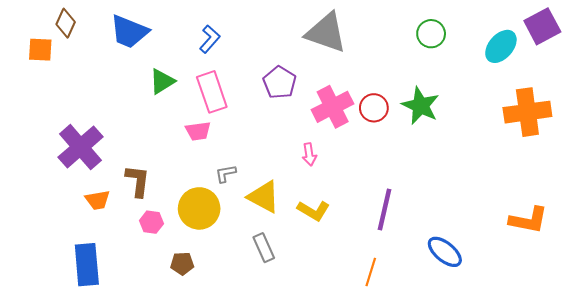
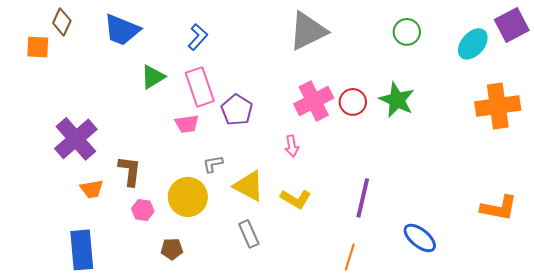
gray triangle: (326, 33) -> (308, 31), turned -45
purple pentagon: (280, 82) -> (237, 110), moved

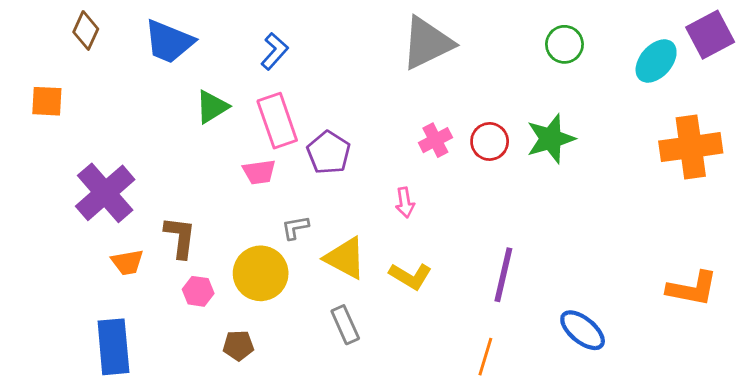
orange square: (38, 47) -> (47, 101), moved
green star: (397, 100) -> (551, 139), turned 30
pink cross: (314, 101) -> (435, 140), size x0.6

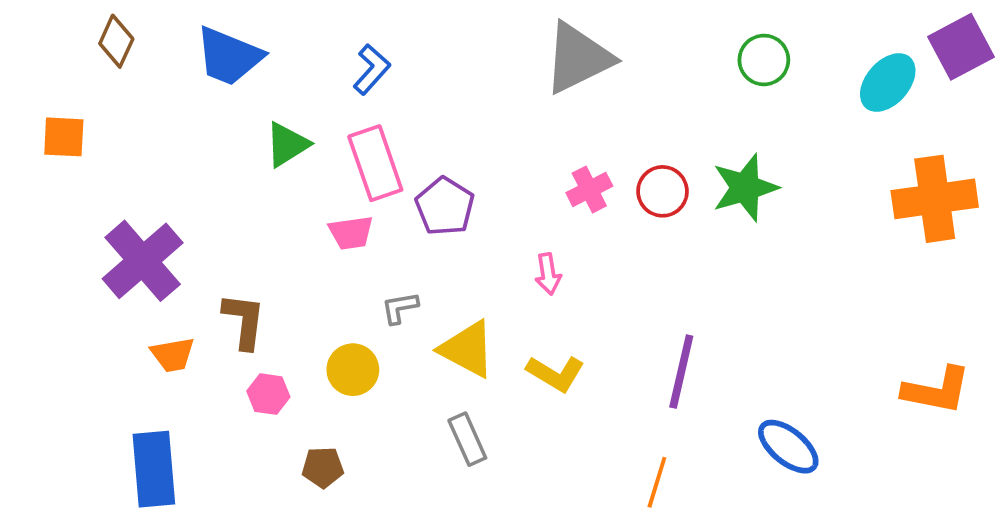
yellow circle: (261, 273) -> (353, 370), size x0.7

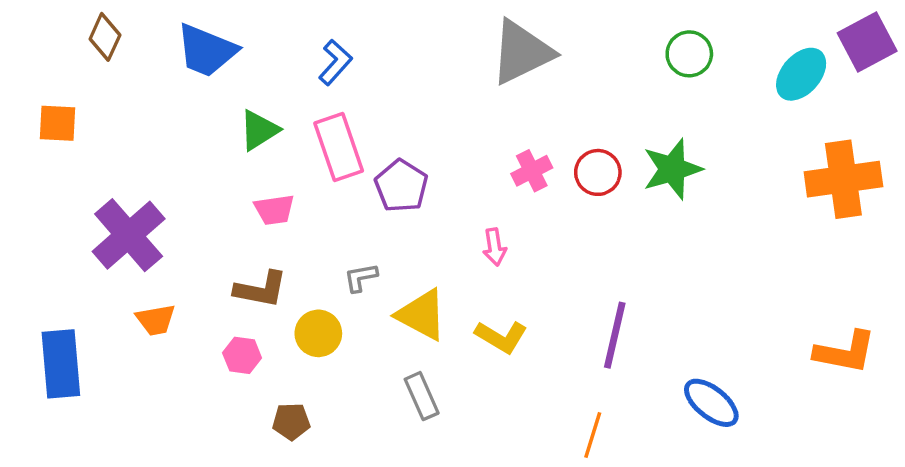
pink trapezoid: (351, 233) -> (274, 210), moved
brown L-shape: (244, 321) -> (261, 289), moved, turned 94
blue rectangle: (154, 469) -> (61, 364), moved

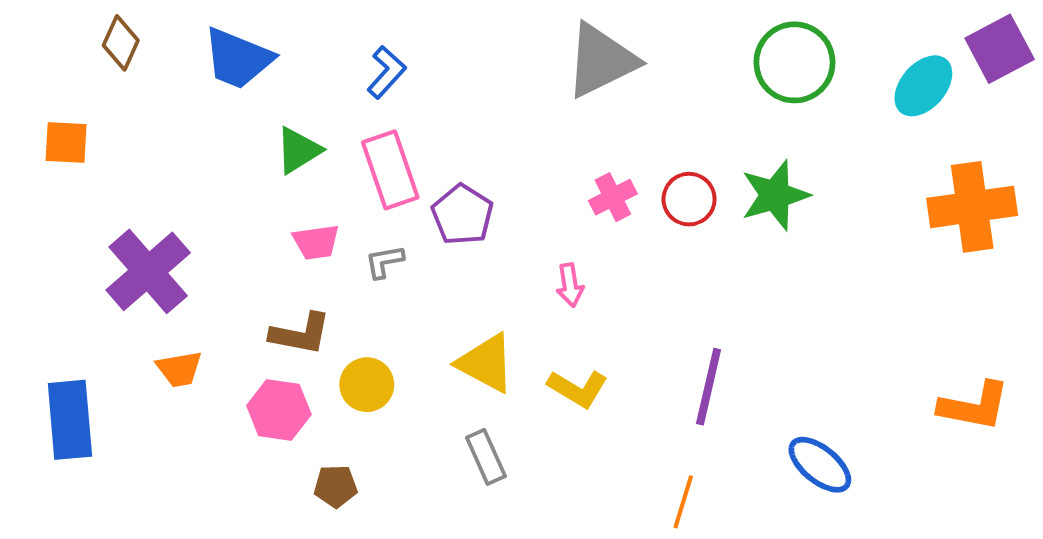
green circle: (689, 54) -> (794, 62), size x1.5
gray L-shape: (361, 277) -> (384, 262), moved
pink hexagon: (242, 355) -> (279, 410), size x1.4

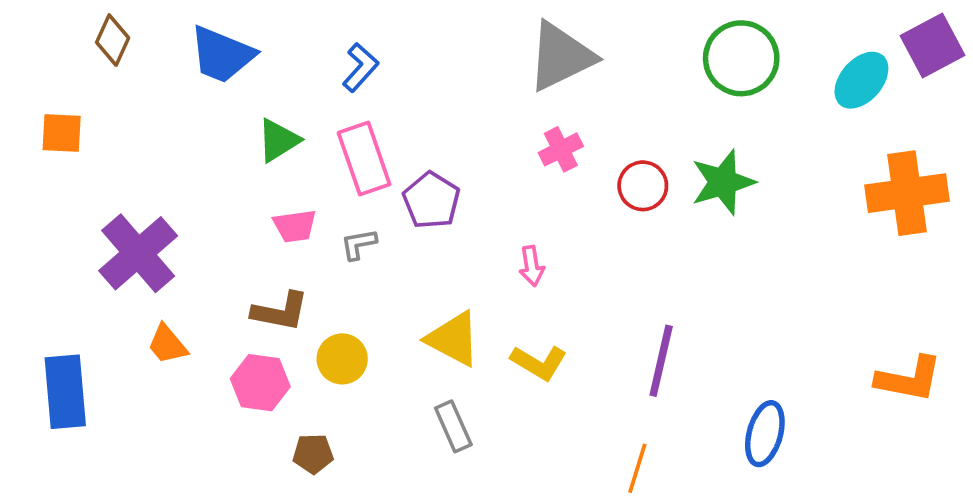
pink cross: (613, 197) -> (561, 149), moved
orange trapezoid: (179, 369) -> (167, 344), turned 60
blue ellipse: (820, 465) -> (765, 434), turned 66

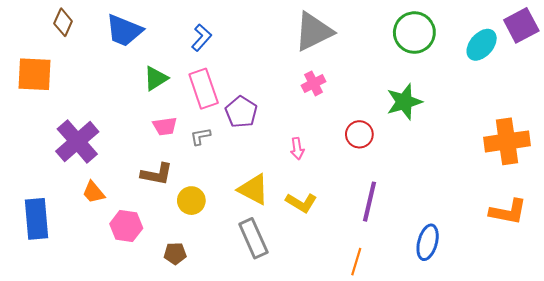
orange square: (62, 133) -> (35, 74), size x1.5
red circle: (643, 186) -> (359, 134), moved
orange cross: (907, 193) -> (507, 141), moved
pink hexagon: (260, 383) -> (126, 226), moved
gray rectangle: (453, 426) -> (253, 238), size x1.4

